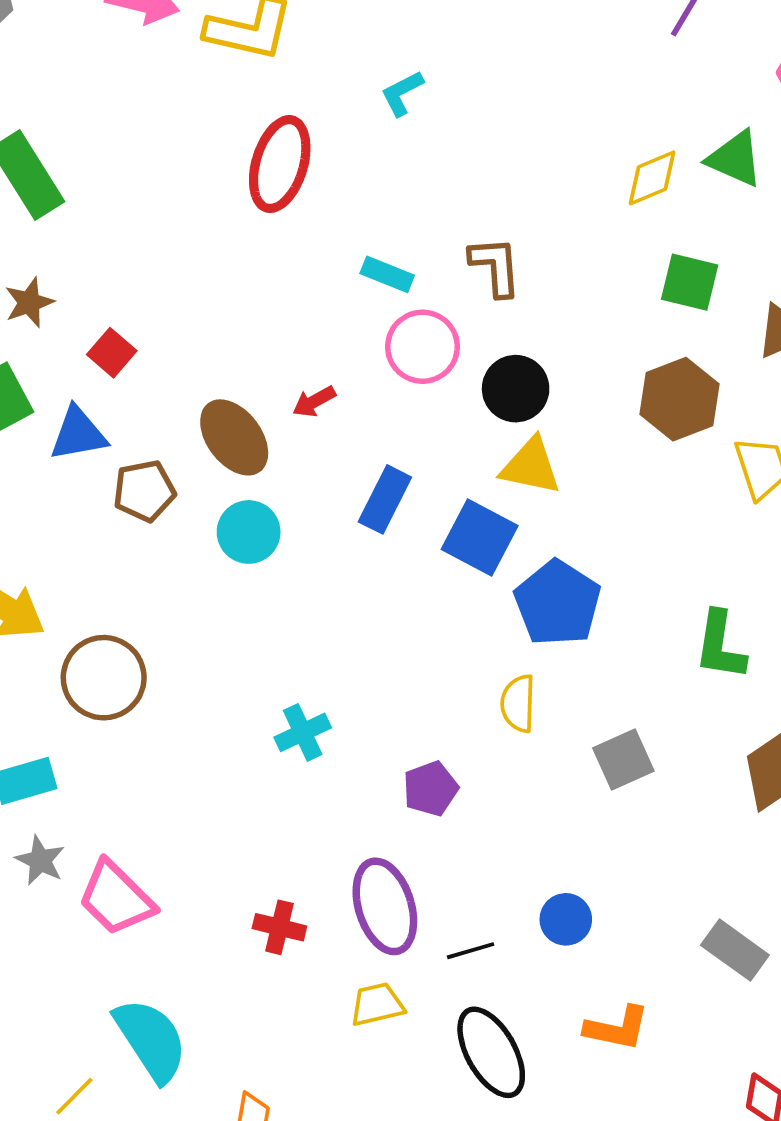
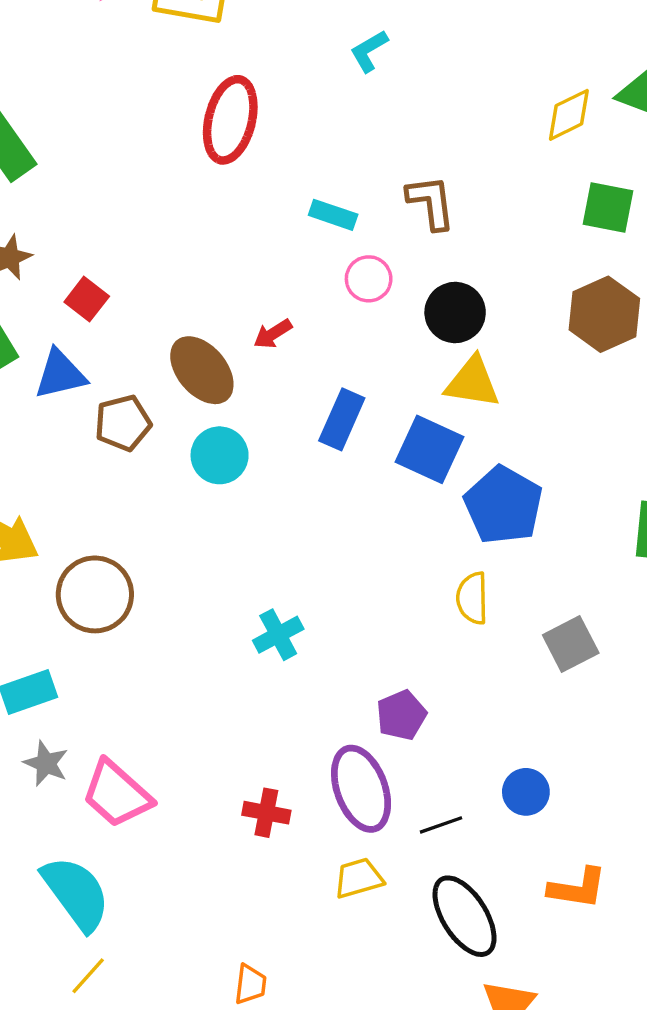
cyan L-shape: (402, 93) -> (369, 51), moved
pink circle: (423, 347) -> (369, 279), size x0.7
purple pentagon: (431, 789) -> (401, 715), moved
cyan semicircle: (151, 1040) -> (76, 893), moved

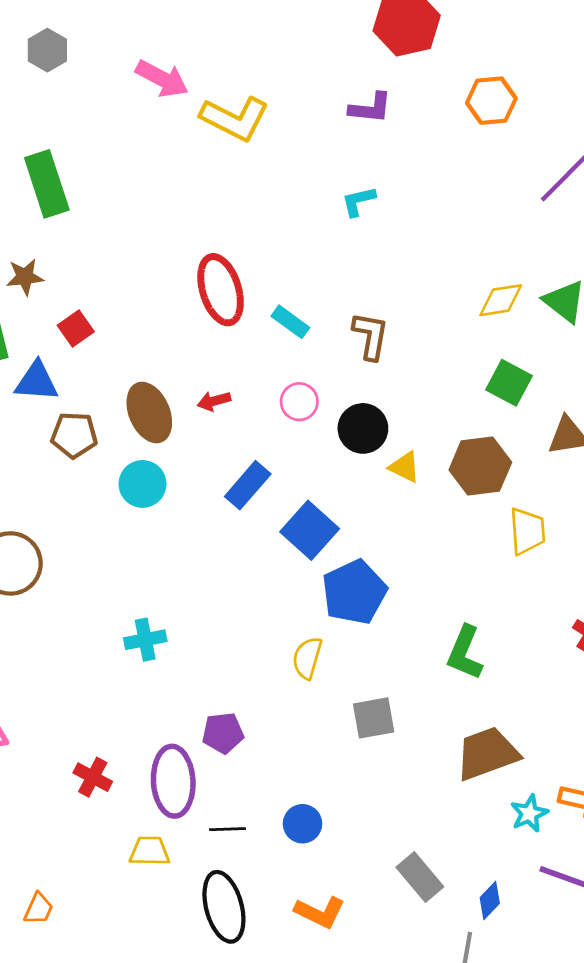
red ellipse: (230, 120) -> (221, 290), moved, turned -48
pink circle: (369, 279) -> (299, 402), moved
yellow triangle: (472, 382) -> (405, 467), moved, size x0.7

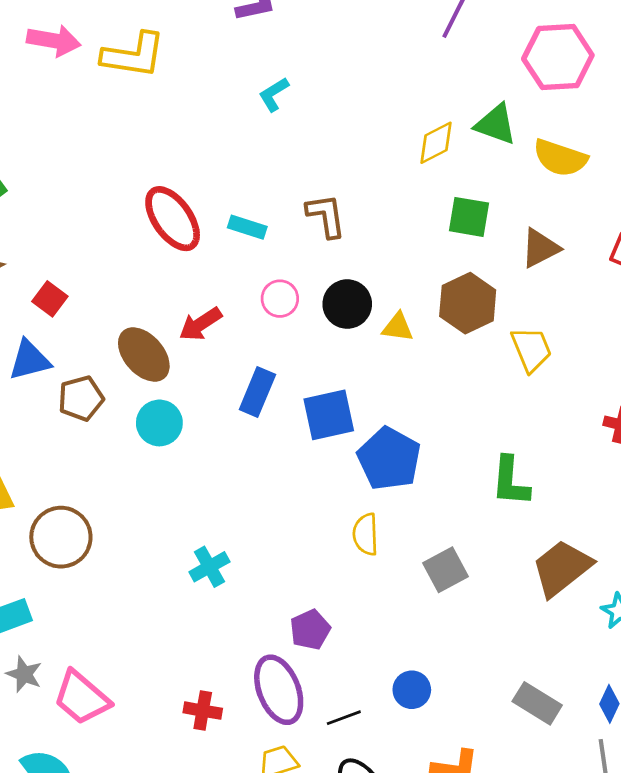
red arrow: (214, 401) -> (200, 324), size x1.4
blue square: (310, 530) -> (329, 415), turned -36

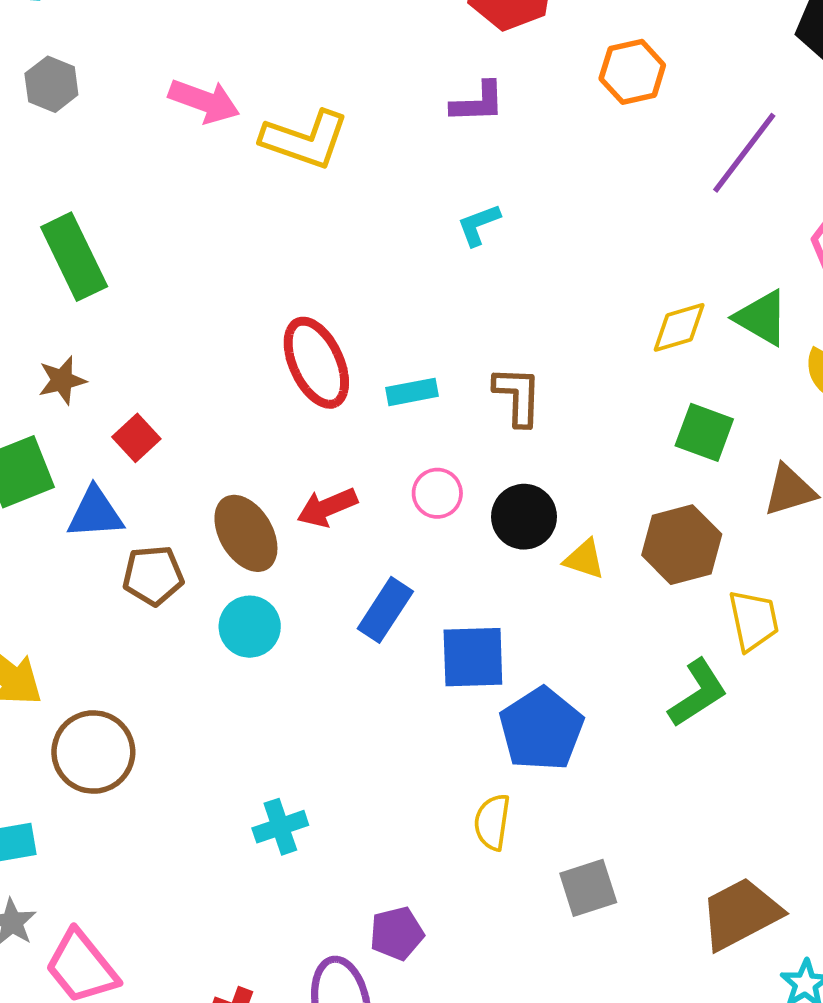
cyan rectangle: (247, 227) -> (412, 392), turned -39
green L-shape: (510, 481) -> (698, 693), moved, turned -138

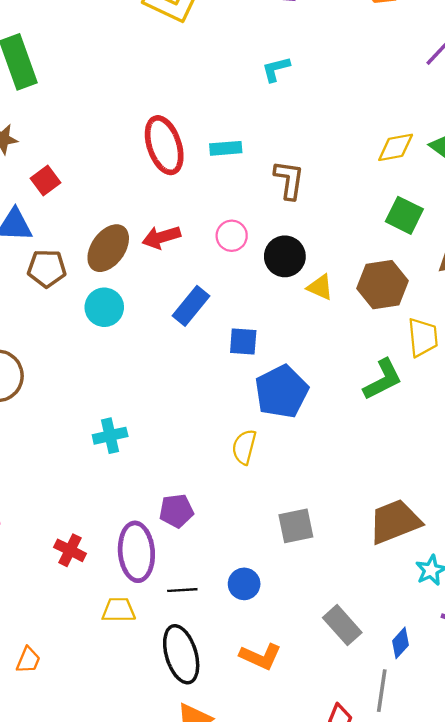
cyan rectangle: (412, 392) -> (226, 148), moved
brown ellipse: (246, 533) -> (108, 248), turned 60
blue square: (473, 657) -> (243, 342), size x0.7
gray square: (588, 888) -> (296, 526), moved

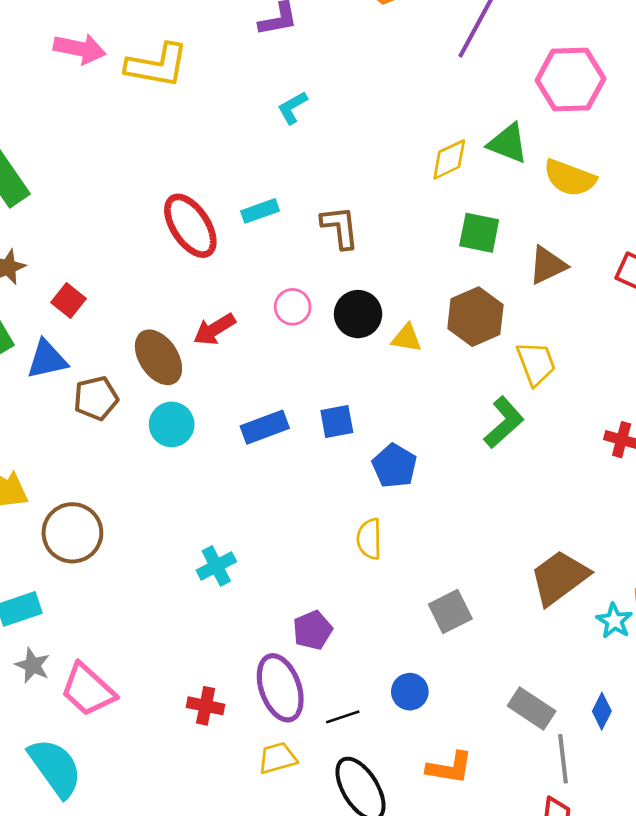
brown ellipse: (108, 248) -> (158, 357), turned -54
blue rectangle: (191, 306) -> (265, 427), moved, turned 45
blue pentagon: (281, 392) -> (394, 466), size x0.7
gray line: (382, 691) -> (563, 759), moved

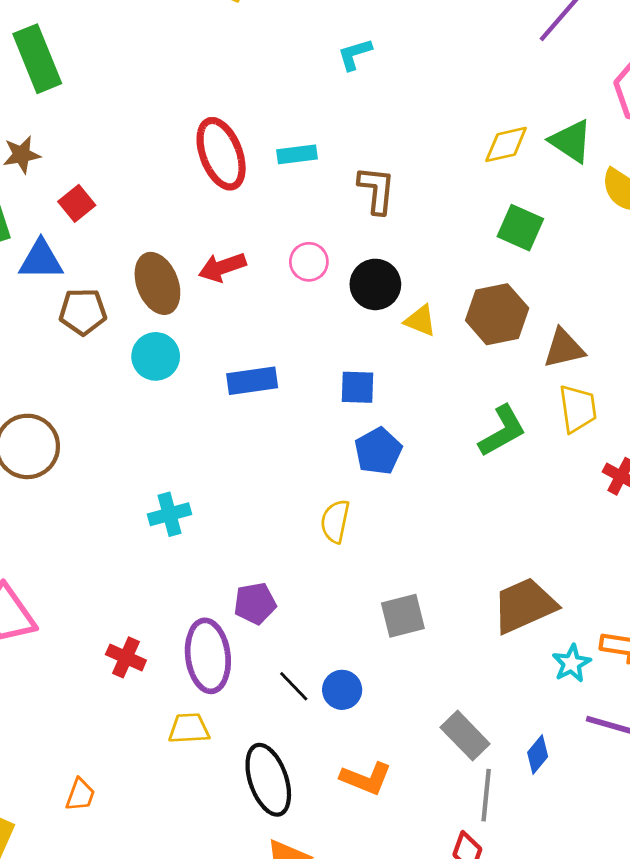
brown triangle: (548, 265) -> (564, 348), moved
yellow trapezoid: (536, 363) -> (578, 409), moved
blue square: (337, 421) -> (358, 387), moved
black line: (343, 717) -> (294, 686), moved, turned 52

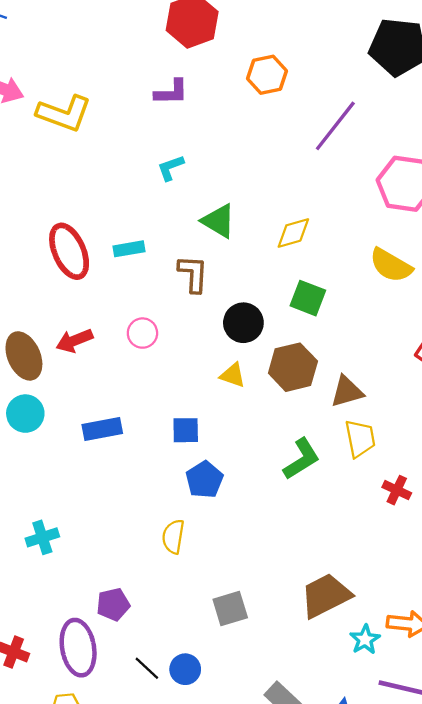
green triangle: (571, 141) -> (218, 221), moved
black circle: (375, 284) -> (243, 323), moved

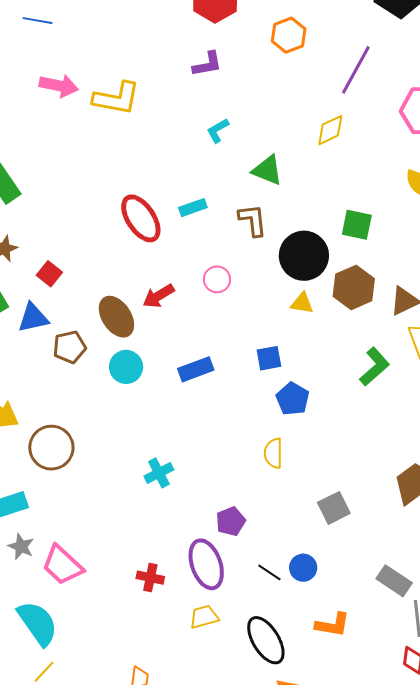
yellow diamond: (293, 233) -> (330, 130), moved
black circle: (243, 323) -> (304, 256), size x1.4

